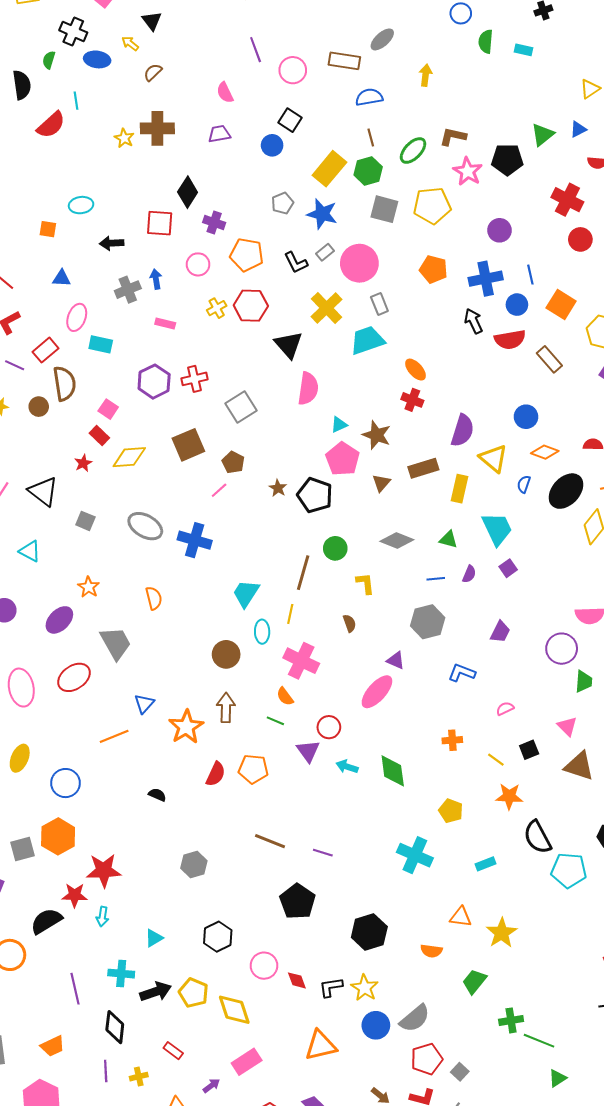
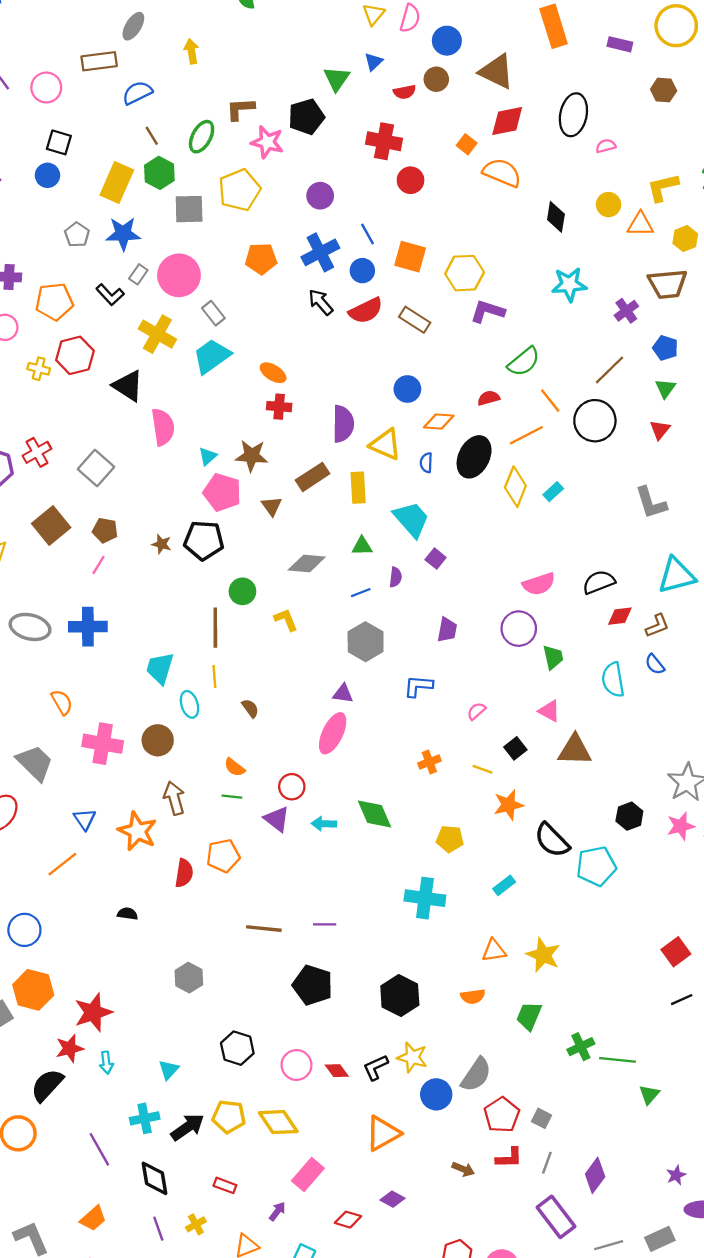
yellow cross: (217, 308) -> (39, 369), turned -30
brown semicircle: (349, 623) -> (250, 708), moved
pink cross: (301, 661) -> (103, 744), moved

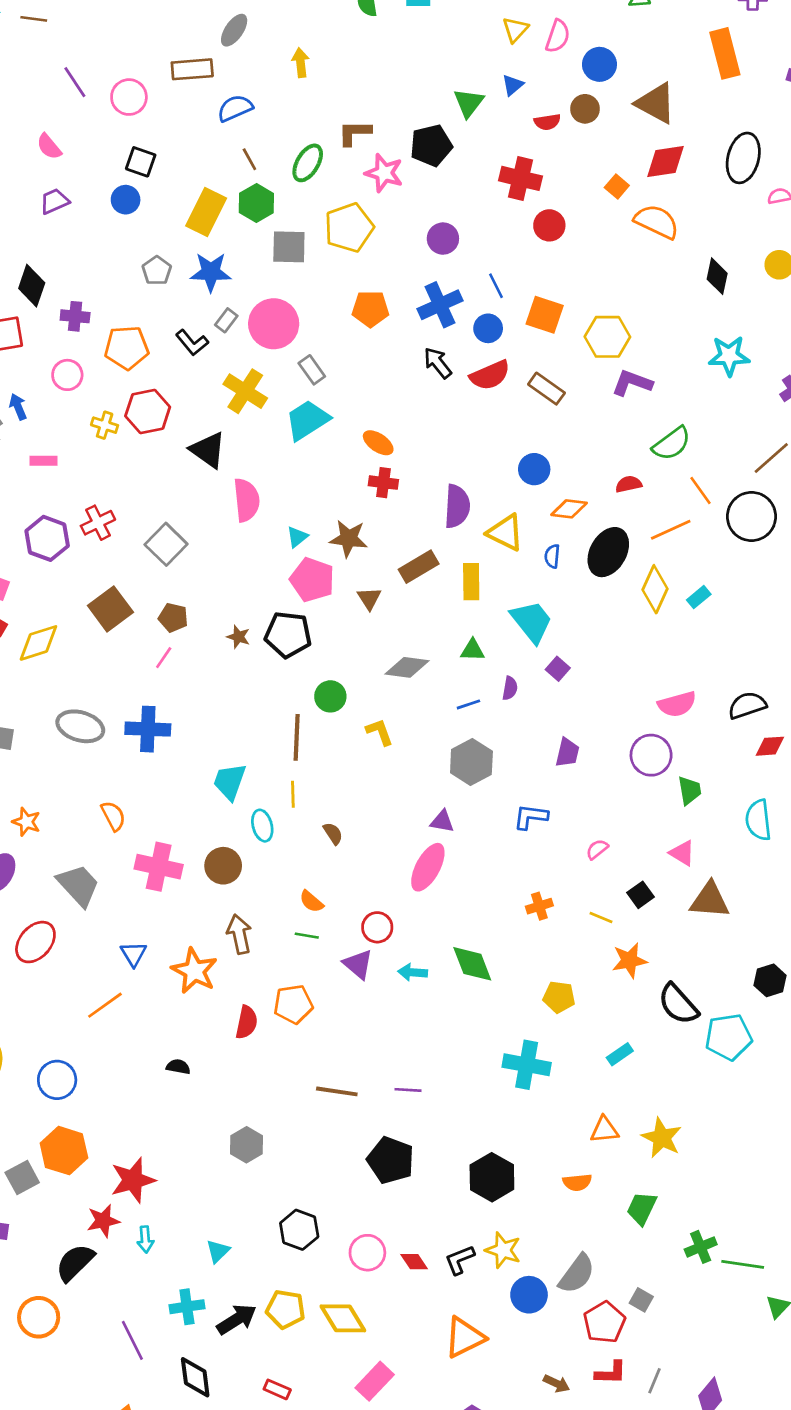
gray square: (542, 1118) -> (641, 1300), moved

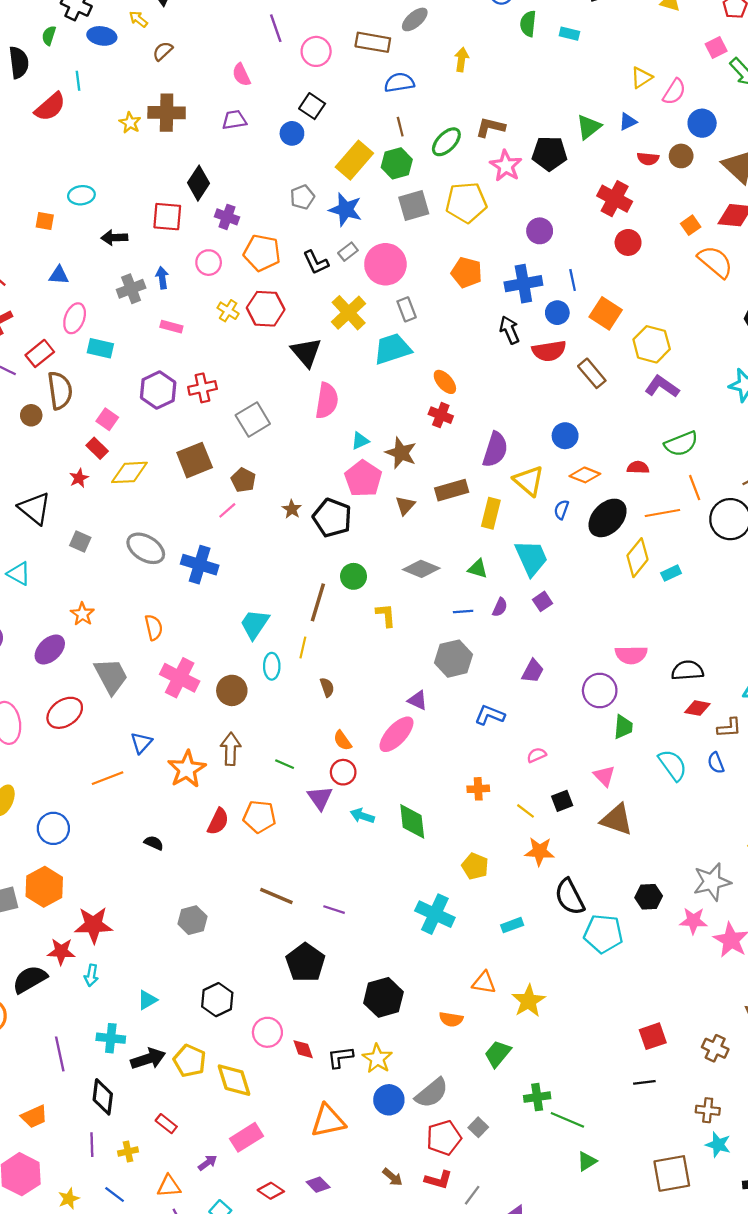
gray square: (289, 247) -> (414, 206), turned -32
cyan semicircle: (758, 820) -> (673, 765), turned 136
orange semicircle: (311, 901) -> (342, 740), moved

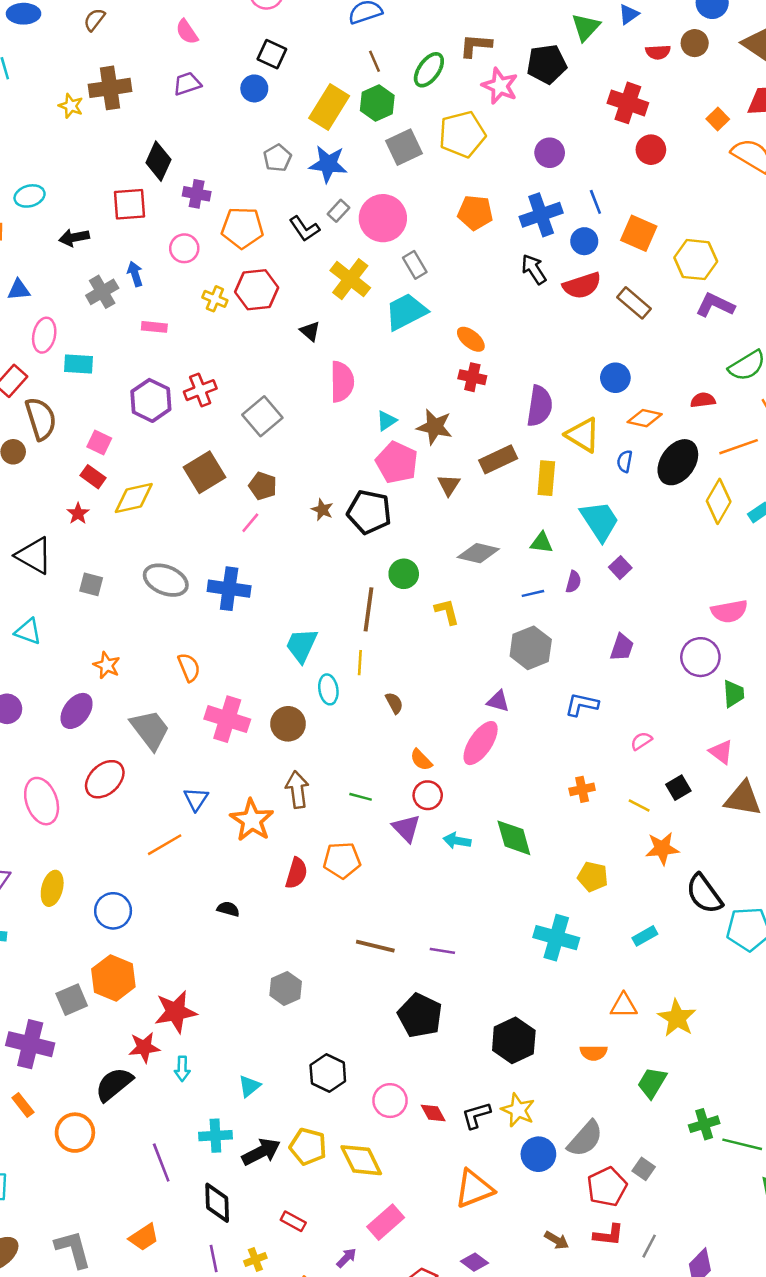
black triangle: (306, 352) -> (310, 331), size x0.6

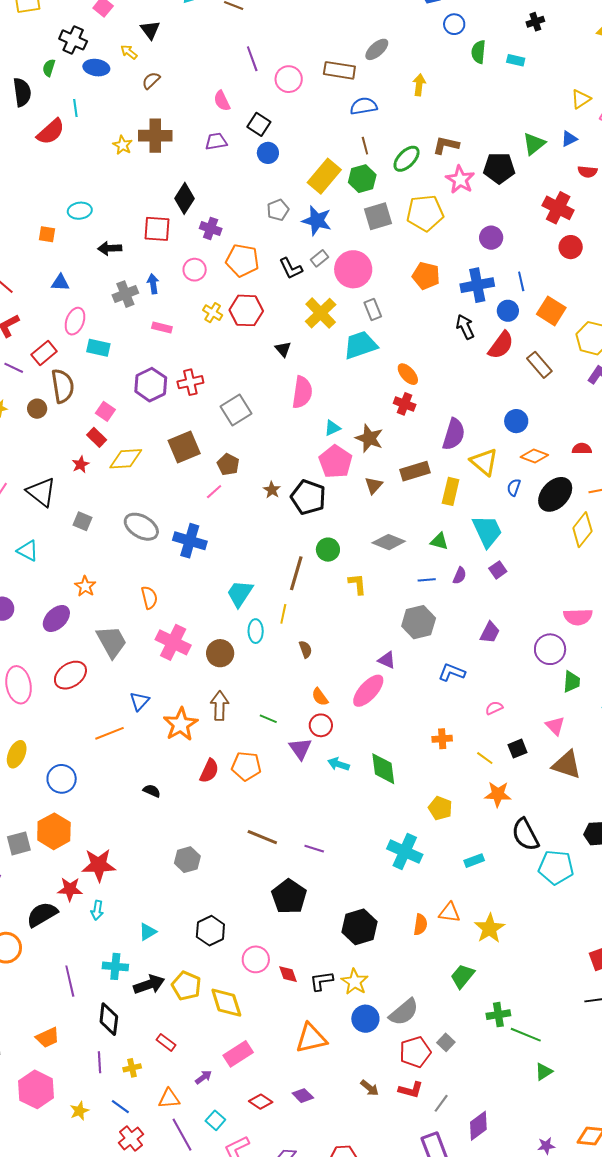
black square: (272, 54) -> (259, 124), moved
red semicircle: (582, 285) -> (501, 345), turned -44
orange semicircle: (594, 1053) -> (420, 925), moved, turned -90

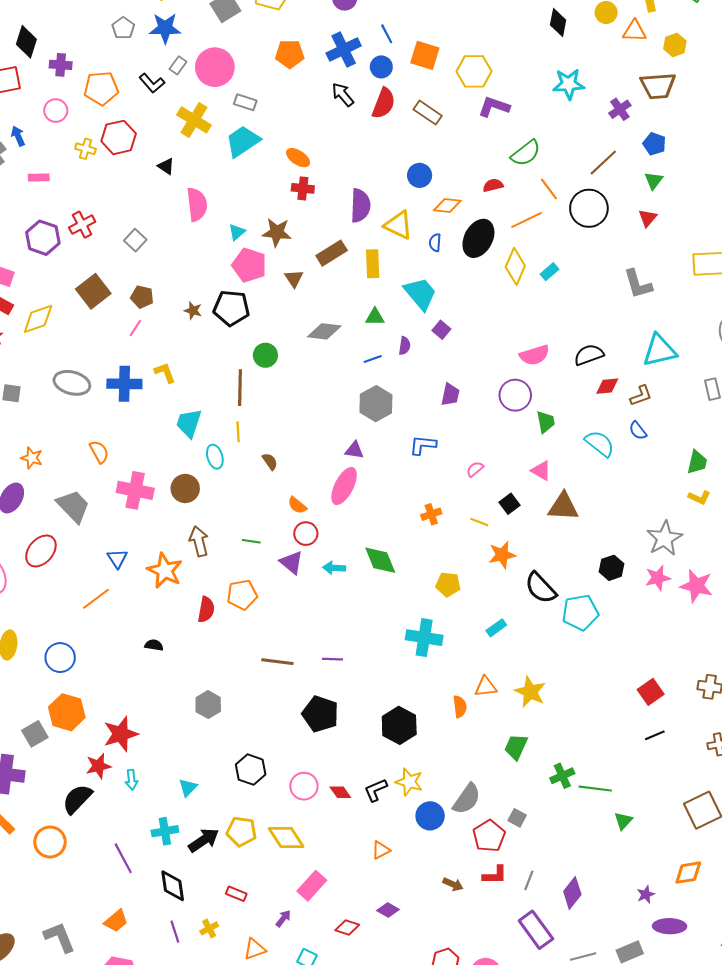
gray rectangle: (373, 309) -> (245, 102), turned -35
gray square: (236, 410) -> (135, 240), size x0.7
yellow L-shape: (357, 584) -> (165, 373), moved
orange triangle: (311, 1038) -> (381, 850), size x0.6

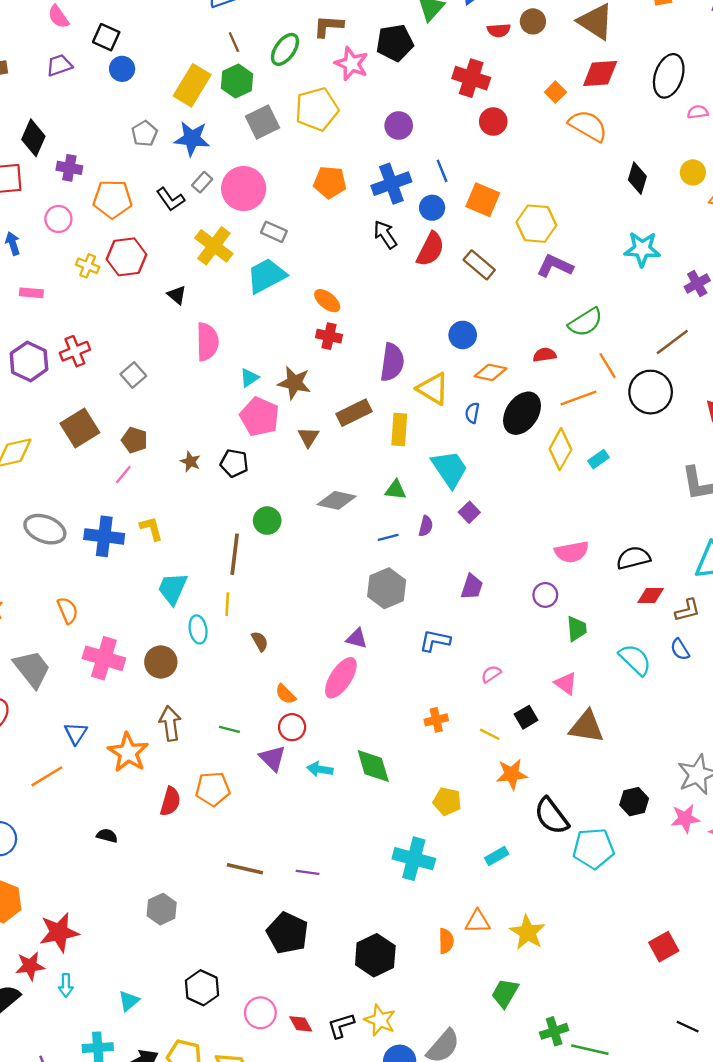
black pentagon: (231, 308) -> (234, 463), size x0.7
purple circle: (515, 395) -> (545, 595), size x0.7
black line: (655, 735) -> (688, 1027), moved, turned 42

